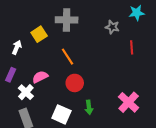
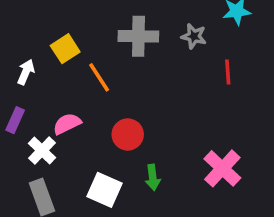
gray cross: (67, 20) -> (138, 36), moved
orange line: (68, 57) -> (99, 77), moved

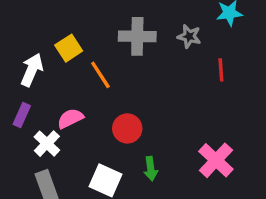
white arrow: (26, 72) -> (32, 70), size x1.4

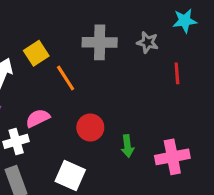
white cross: (47, 144) -> (16, 141), turned 30
pink cross: (216, 160) -> (172, 157), turned 36
green arrow: (151, 169) -> (127, 146), moved

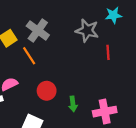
gray cross: (100, 42) -> (38, 31), moved, turned 35
gray star: (148, 42) -> (87, 31), size x1.5

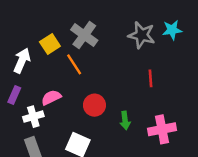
cyan star: (113, 15) -> (172, 30), moved
red line: (108, 52) -> (151, 78), moved

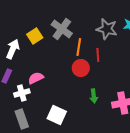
orange line: (74, 64) -> (79, 47), moved, turned 42
red line: (151, 78) -> (98, 55), moved
red circle: (94, 105) -> (81, 68), moved

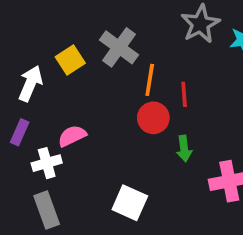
gray star: (107, 29) -> (200, 24), moved, turned 30
green arrow: (94, 96) -> (184, 149), moved
white square: (57, 115) -> (130, 203), moved

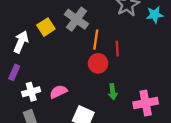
pink semicircle: (72, 136) -> (58, 92), moved
green arrow: (184, 149) -> (113, 92), moved

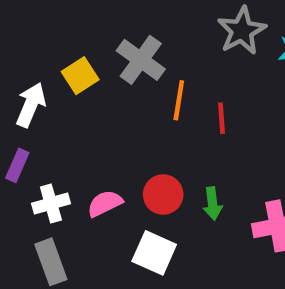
red circle: (98, 63) -> (163, 195), moved

